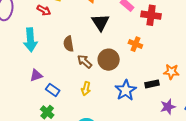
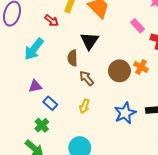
black triangle: (101, 22) -> (89, 41), moved
cyan arrow: (30, 40) -> (34, 49), turned 35
brown circle: (109, 60) -> (119, 71), moved

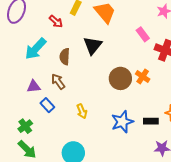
brown semicircle: (72, 58) -> (65, 57), moved
brown arrow: (87, 78) -> (58, 82), moved
yellow arrow: (84, 106) -> (82, 111), turned -48
green cross: (42, 125) -> (25, 126), moved

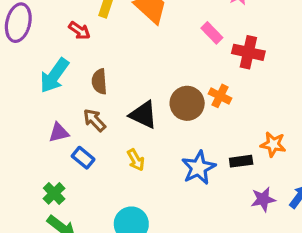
black triangle: (93, 45) -> (143, 115), moved, turned -36

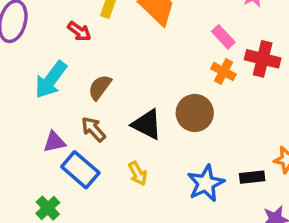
brown semicircle: (99, 82) -> (100, 87), turned 40
orange cross: (220, 96) -> (224, 71), moved
blue rectangle: (83, 158) -> (80, 170), size x1.5

